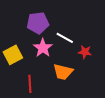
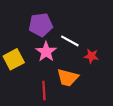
red line: (30, 84) -> (44, 91), moved

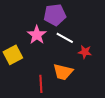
purple pentagon: (41, 25) -> (55, 15), moved
pink star: (46, 52) -> (37, 35), moved

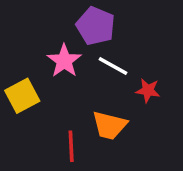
purple pentagon: (55, 15) -> (96, 26), turned 30

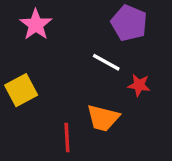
purple pentagon: (96, 26) -> (129, 23), moved
pink star: (64, 61) -> (36, 25), moved

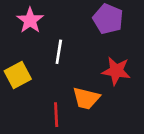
white line: (106, 62) -> (59, 52), moved, turned 70
red star: (139, 85) -> (116, 71), size x1.5

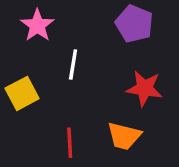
orange trapezoid: (86, 98) -> (124, 136), moved

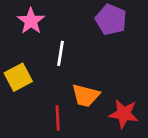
red star: (145, 88) -> (124, 114), moved
orange trapezoid: (124, 136) -> (86, 96), moved

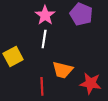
pink star: (31, 21) -> (45, 15), moved

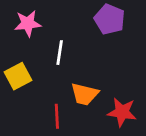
pink star: (45, 15) -> (28, 23), moved, turned 30

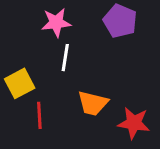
pink star: (28, 23) -> (56, 23), moved
red line: (57, 116) -> (39, 115), moved

